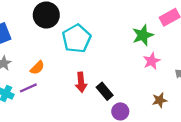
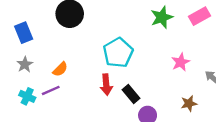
green star: (143, 35) -> (162, 17), moved
cyan pentagon: (77, 39) -> (118, 53), moved

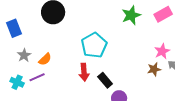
pink star: (181, 62) -> (162, 51), moved
gray star: (25, 65) -> (24, 55), moved
brown star: (189, 103) -> (154, 69), moved

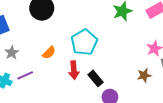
orange semicircle: (45, 59) -> (49, 53), moved
brown star: (154, 69) -> (144, 75), moved

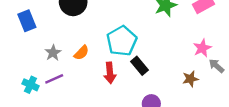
gray star: (12, 53) -> (53, 53), moved
black rectangle: (95, 78) -> (139, 66), moved

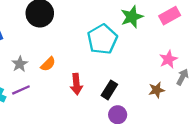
cyan pentagon: (122, 41) -> (102, 39), moved
black rectangle: (139, 66) -> (109, 90), moved, turned 72
gray arrow: (216, 66) -> (183, 77), turned 77

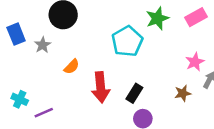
gray star: (20, 64) -> (43, 45), moved
red arrow: (76, 84) -> (101, 87), size x1.4
purple line: (21, 90) -> (44, 113), moved

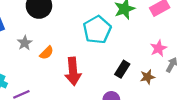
gray star: (43, 45) -> (25, 43), moved
black rectangle: (134, 93) -> (122, 69), moved

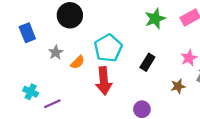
cyan pentagon: (97, 30) -> (108, 48), moved
black rectangle: (122, 69) -> (147, 62), moved

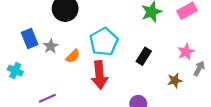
blue rectangle: (27, 33) -> (30, 38), moved
cyan cross: (31, 92) -> (15, 71), moved

